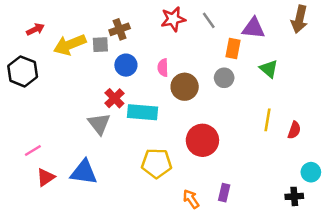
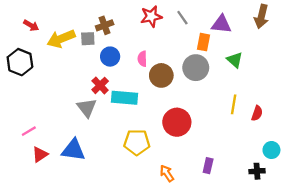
red arrow: (35, 29) -> (31, 25), turned 56
gray circle: (224, 78) -> (196, 68), size x1.5
purple rectangle: (224, 193) -> (208, 166), moved

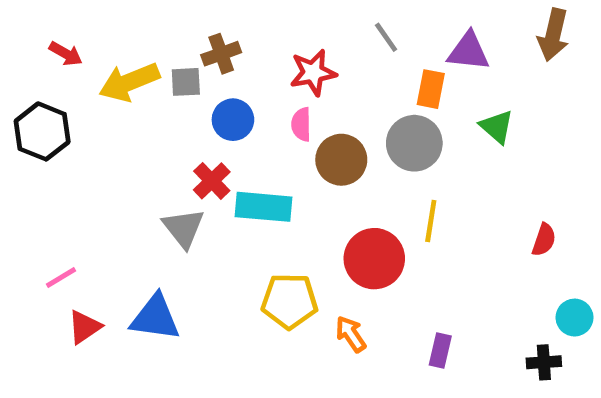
red star: (151, 16) -> (313, 73), moved
yellow line: (234, 104) -> (431, 221), moved
orange arrow: (167, 173) -> (351, 334), moved

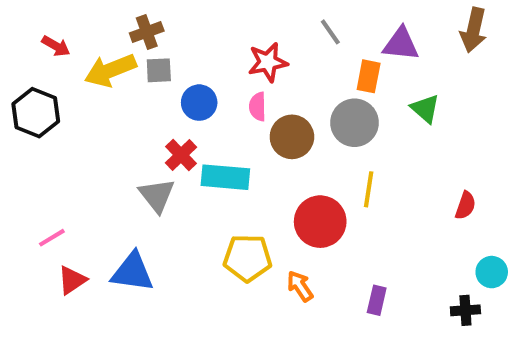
brown cross: (221, 54) -> (147, 32), moved

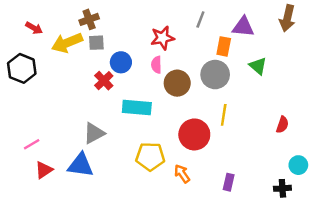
gray line: (330, 32) -> (200, 19), turned 56
red cross: (181, 155) -> (104, 81), moved
gray triangle: (157, 195) -> (94, 133), moved, turned 40

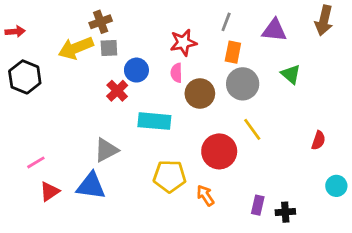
red arrow: (34, 28) -> (15, 31), moved, turned -35
orange rectangle: (224, 46) -> (233, 52), moved
yellow line: (224, 115) -> (252, 129), turned -45
black cross: (282, 188) -> (285, 212), moved

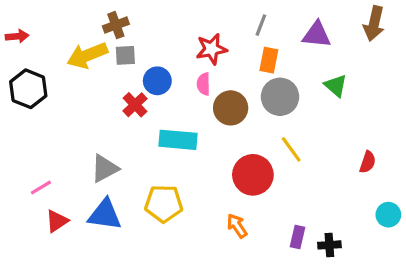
gray triangle: (106, 150) -> (105, 168), moved
yellow pentagon: (170, 176) -> (164, 204), moved

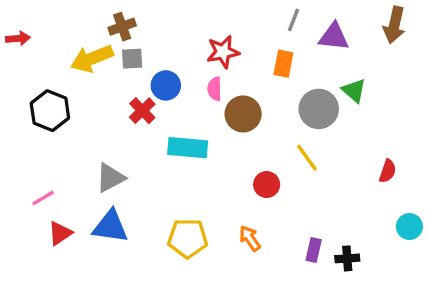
gray line: (261, 25) -> (293, 20), moved
black hexagon: (28, 89) -> (50, 111), moved
gray circle: (280, 97) -> (319, 109), moved
red circle: (253, 175) -> (267, 185), size x0.6
yellow pentagon: (164, 204) -> (188, 238), moved

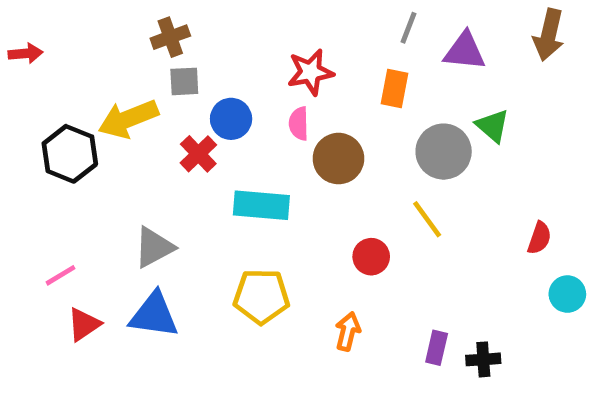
yellow arrow: (92, 59) -> (128, 119), moved
cyan circle: (409, 227) -> (567, 294), moved
yellow pentagon: (188, 238) -> (261, 296), moved
orange arrow: (250, 238) -> (348, 331), turned 48

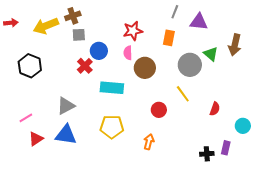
brown arrow: (549, 35) -> (235, 45), moved
yellow arrow: (128, 119) -> (46, 26), moved
red semicircle: (539, 238) -> (215, 109), moved
purple rectangle: (437, 348) -> (226, 148), moved

